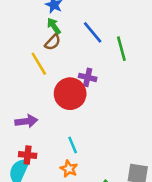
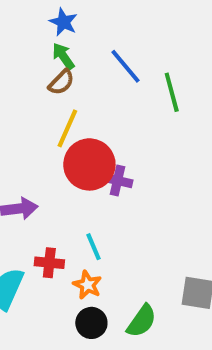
yellow line: (39, 64) -> (67, 128), moved, turned 55
purple cross: (88, 77) -> (118, 181), moved
red cross: (28, 155) -> (49, 263), moved

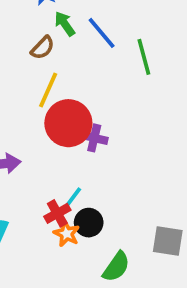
green arrow: (63, 56) -> (65, 24), moved
cyan line: (93, 247) -> (72, 199), turned 60
red cross: (49, 263) -> (57, 213), moved, turned -35
black circle: (91, 323) -> (89, 223), moved

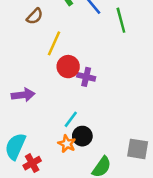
brown semicircle: (43, 48) -> (35, 16), moved
red circle: (68, 123) -> (68, 67), size x0.7
red cross: (57, 213) -> (32, 163), moved

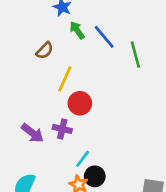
purple cross: (86, 77) -> (62, 129), moved
purple arrow: (23, 95) -> (32, 133), turned 45

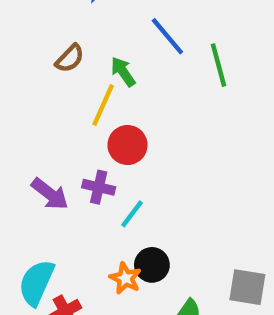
green arrow: (77, 30) -> (123, 72), moved
cyan line: (83, 159) -> (132, 214), moved

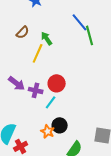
blue line: (167, 36) -> (80, 22), moved
red circle: (127, 145) -> (57, 83), moved
purple arrow: (50, 194) -> (17, 83), moved

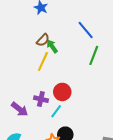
brown semicircle: (23, 32) -> (43, 40), moved
green line: (90, 35) -> (94, 55), moved, turned 36
purple arrow: (17, 83) -> (20, 109), moved

